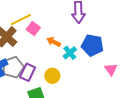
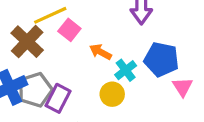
pink triangle: (111, 69) -> (183, 87), moved
yellow circle: (52, 76) -> (112, 94), moved

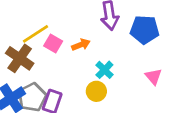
orange arrow: (101, 52) -> (81, 45), moved, turned 138
blue pentagon: (161, 59) -> (145, 30), moved

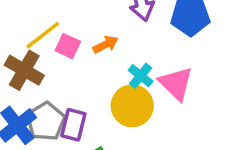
pink triangle: (154, 77) -> (176, 83), moved, size x1.5
yellow circle: (96, 91) -> (132, 106), size x1.5

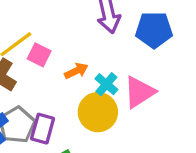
orange arrow: (106, 44) -> (76, 71), moved
pink triangle: (176, 83) -> (139, 92), turned 42

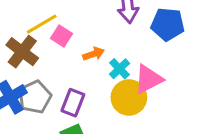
yellow circle: (98, 112) -> (129, 97), moved
purple rectangle: (43, 129) -> (73, 103), moved

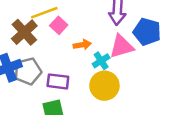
pink triangle: (148, 79) -> (121, 46), moved
purple rectangle: (73, 103) -> (58, 81), turned 65

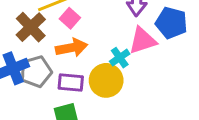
orange arrow: (82, 45) -> (72, 48), moved, size x1.5
yellow circle: (104, 86) -> (106, 80), moved

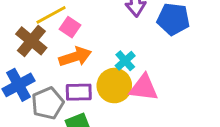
pink triangle: (143, 41) -> (144, 88), moved, turned 32
gray pentagon: (36, 72) -> (48, 103), moved

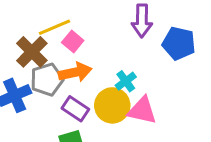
purple rectangle: (79, 92) -> (75, 109), turned 30
gray pentagon: (48, 103) -> (47, 80), moved

